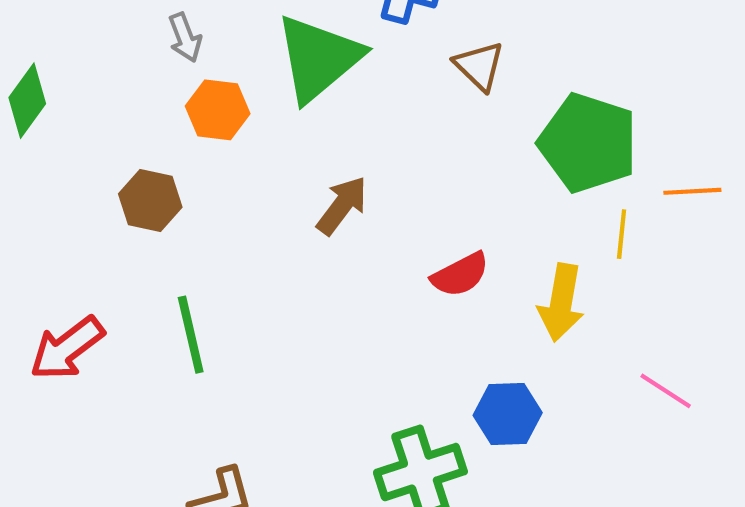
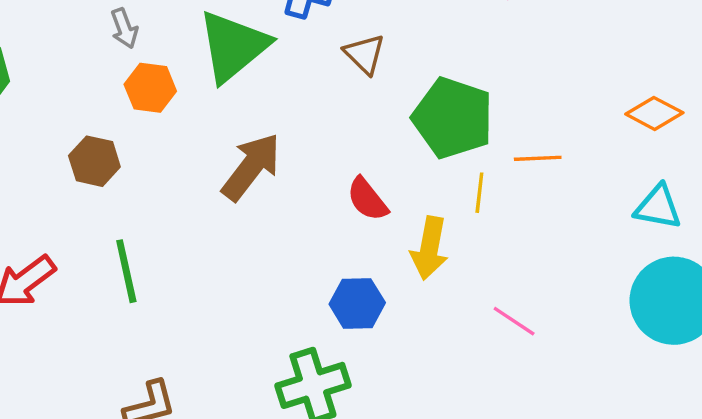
brown arrow: (342, 205) -> (251, 167), size x1.4
red semicircle: (460, 275) -> (367, 199), moved, turned 78
blue hexagon: (508, 414) -> (357, 303), moved

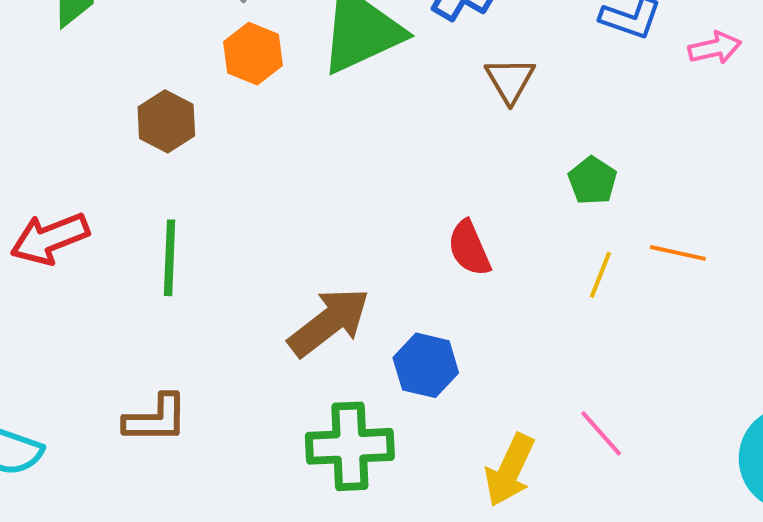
green pentagon: (453, 118) -> (592, 181), size x0.5
brown arrow: (251, 167) -> (329, 322), moved
yellow arrow: (429, 248) -> (510, 470), moved

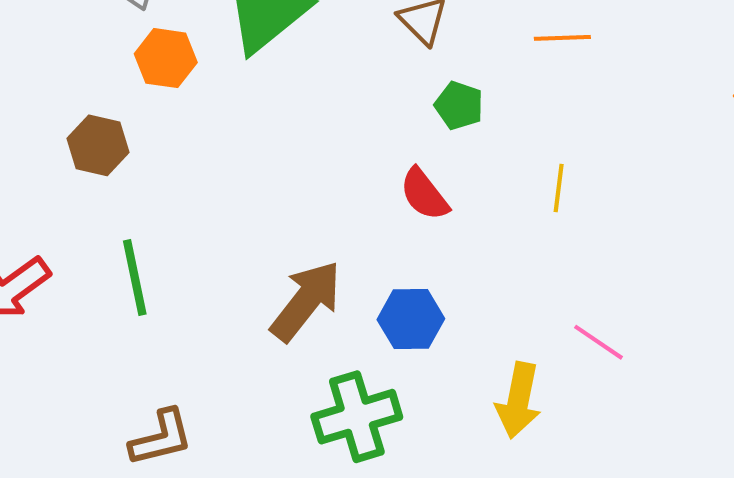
green pentagon: (592, 181) -> (459, 105), moved
orange line: (678, 253) -> (562, 38), moved

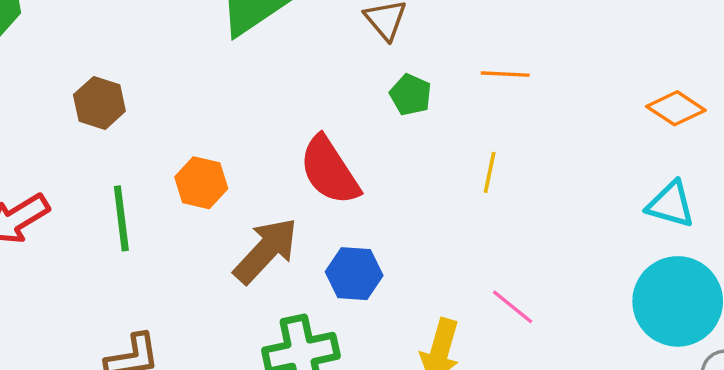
orange line: (562, 38) -> (505, 74), moved
orange hexagon: (166, 58) -> (201, 183), moved
red semicircle: (424, 194) -> (329, 171), moved, size x1.5

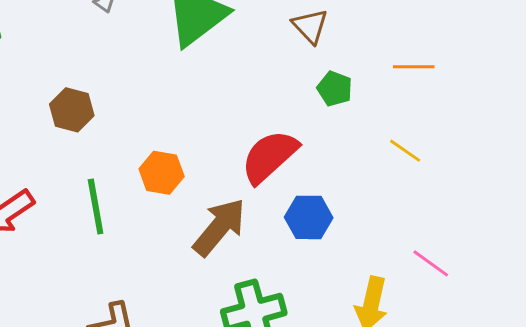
red semicircle: (329, 171) -> (269, 156), turned 84
yellow line: (490, 172) -> (405, 151), turned -64
blue hexagon: (354, 274) -> (309, 217), moved

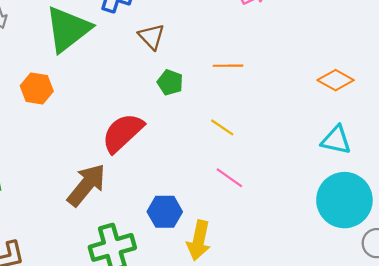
orange hexagon: (162, 173) -> (37, 88), moved
blue hexagon: (309, 217) -> (165, 212), moved
pink line: (431, 263) -> (229, 178), moved

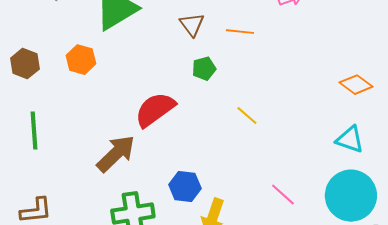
orange line: (228, 66) -> (240, 32), moved
green pentagon: (170, 82) -> (204, 69), turned 30
pink line: (229, 178) -> (283, 195), moved

